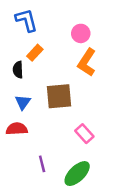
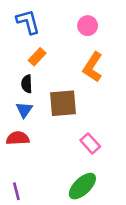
pink circle: (81, 33) -> (88, 26), moved
black semicircle: (18, 70) -> (27, 84), moved
purple line: (42, 164) -> (16, 191), moved

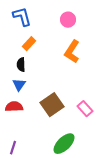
brown square: (63, 103) -> (52, 105), moved, turned -30
pink rectangle: (90, 143) -> (85, 109), moved
purple line: (16, 191) -> (13, 148), turned 32

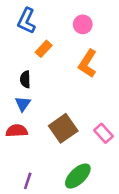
blue L-shape: (22, 17) -> (26, 21), turned -140
orange rectangle: (29, 44) -> (44, 49), moved
purple line: (13, 148) -> (28, 181), moved

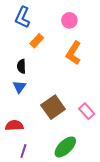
red semicircle: (17, 131) -> (14, 125), moved

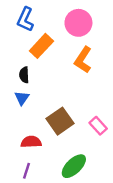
pink circle: (69, 20) -> (78, 23), size x1.5
orange rectangle: (37, 41) -> (41, 46), size x1.5
red semicircle: (14, 125) -> (31, 142), moved

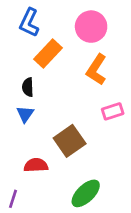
pink rectangle: (98, 126) -> (113, 111), moved, turned -66
purple line: (26, 171) -> (13, 199), moved

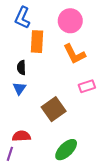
orange rectangle: (48, 53) -> (37, 42), turned -40
orange L-shape: (96, 70) -> (74, 54), turned -60
red semicircle: (36, 165) -> (21, 136), moved

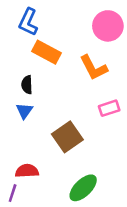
pink circle: (70, 21) -> (108, 26), moved
orange rectangle: (37, 42) -> (47, 52), turned -65

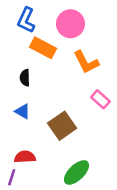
pink circle: (108, 26) -> (70, 24), moved
pink rectangle: (109, 108) -> (100, 99), turned 60
blue triangle: (24, 111) -> (23, 111), moved, turned -35

